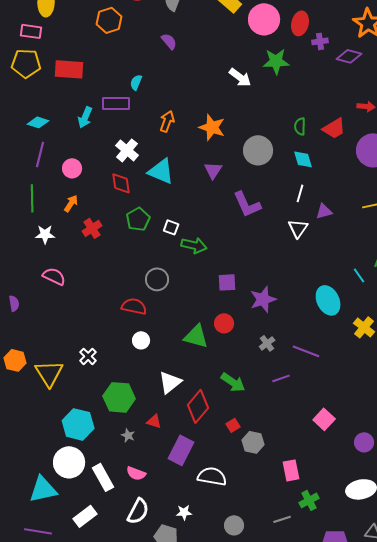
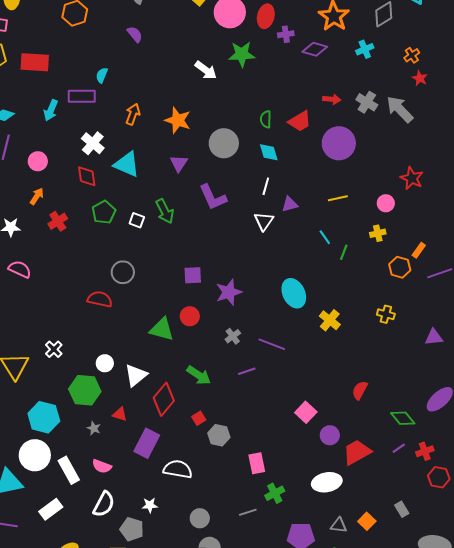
green arrow: (194, 245) -> (165, 211), moved, turned 50
cyan line: (359, 275) -> (325, 237), moved
white circle: (141, 340) -> (105, 363), moved
pink square: (324, 419) -> (306, 412), moved

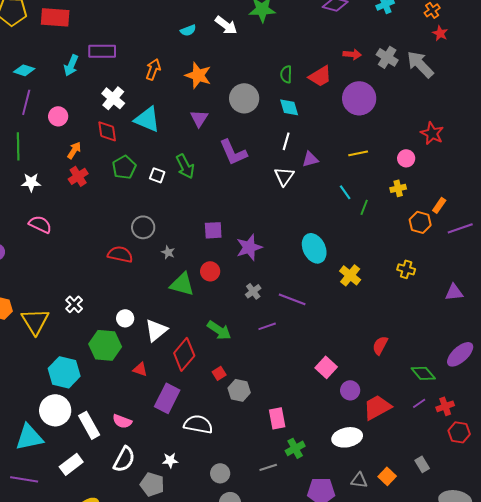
cyan semicircle: (102, 75) -> (188, 30), moved, turned -133
orange arrow: (37, 196) -> (74, 150), moved
gray star: (94, 428) -> (168, 252), moved

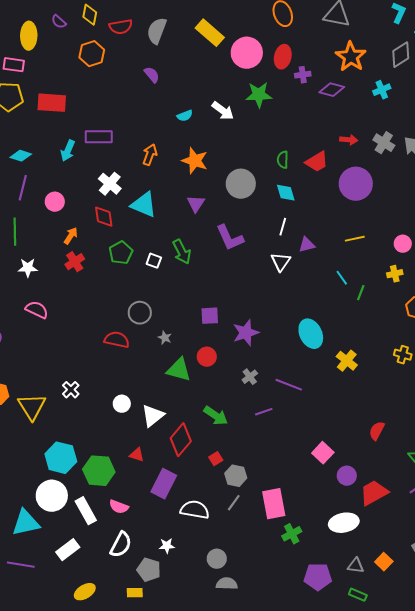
green hexagon: (105, 345) -> (99, 471), moved
pink rectangle: (277, 418) -> (274, 504), size x1.4
gray line: (268, 467) -> (234, 503), moved, turned -36

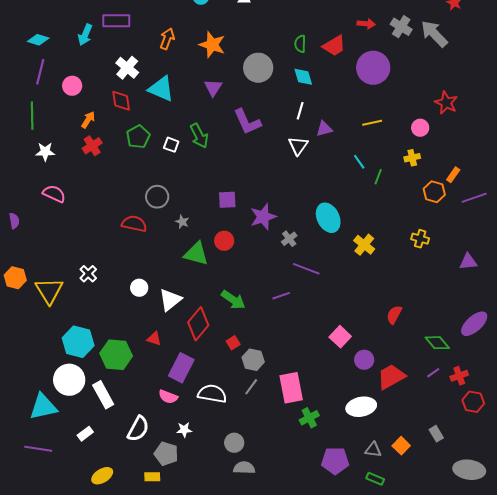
gray cross: (250, 377) -> (289, 239), moved
pink semicircle: (119, 507) -> (168, 397), moved
white rectangle: (68, 550) -> (85, 434), size x0.7

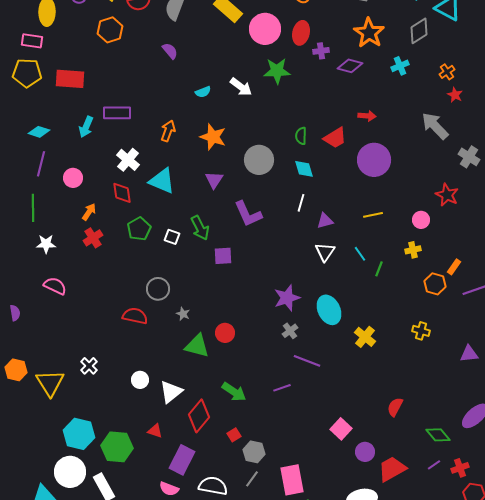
gray cross: (401, 27) -> (469, 157), moved
white triangle: (298, 146) -> (325, 252), moved
purple square: (227, 200) -> (223, 256), moved
purple star: (263, 217) -> (287, 298), moved

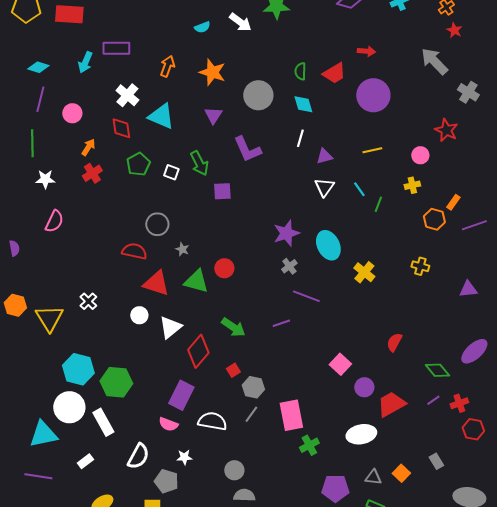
pink semicircle: (55, 286) -> (54, 221), turned 90
red triangle: (155, 431) -> (156, 283), moved, size x1.8

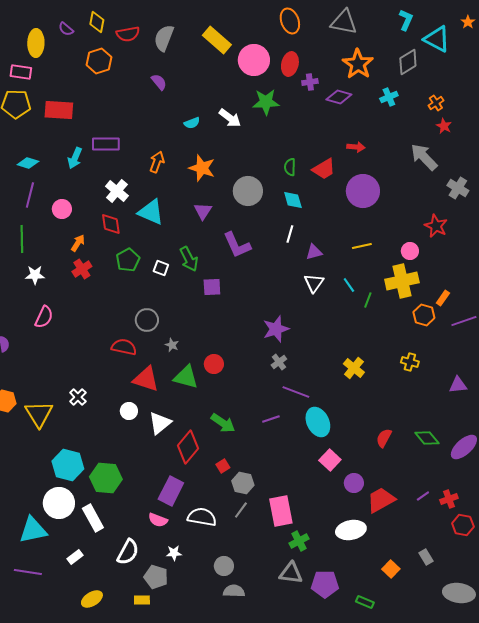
yellow cross: (412, 185) -> (402, 281), size x2.0
cyan ellipse: (328, 245) -> (318, 422), moved
green diamond: (437, 370) -> (427, 438), moved
gray triangle: (373, 477) -> (291, 573), moved, size x1.4

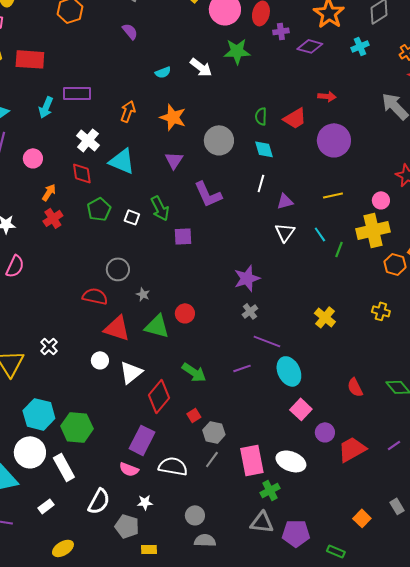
red semicircle: (384, 438) -> (355, 387), turned -54
white ellipse: (351, 530) -> (291, 461), moved, turned 32
yellow rectangle: (142, 600) -> (149, 549), moved

